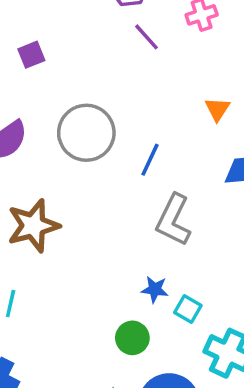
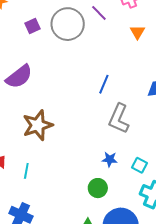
orange triangle: (217, 109) -> (137, 32), moved
gray circle: (86, 133) -> (68, 24), moved
cyan square: (188, 309) -> (139, 165), moved

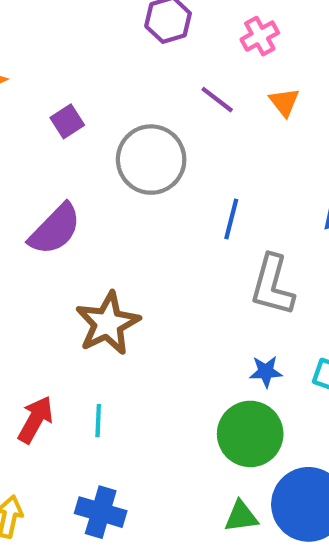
purple line: (99, 13) -> (217, 100), moved
gray circle: (68, 24) -> (151, 160), moved
green circle: (98, 188) -> (250, 434), size x1.6

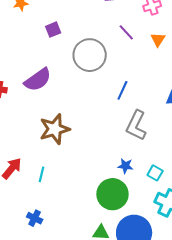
blue cross: (101, 512) -> (35, 218), size x0.7

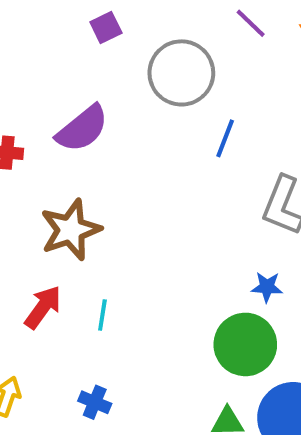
blue line: (122, 90) -> (225, 138), moved
brown star: (55, 129) -> (71, 230), moved

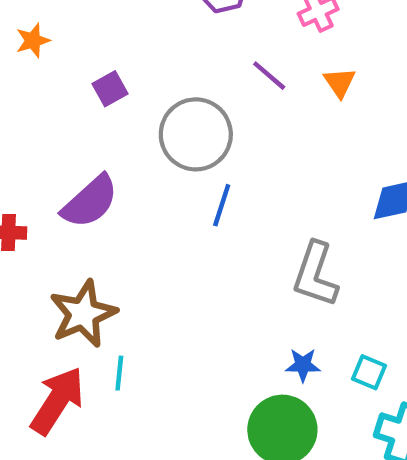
blue line: (225, 138) -> (222, 205), moved
red arrow: (43, 307) -> (57, 401), size x1.4
cyan line: (102, 315) -> (119, 373), moved

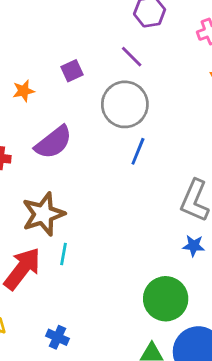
orange star: (33, 41) -> (24, 91), moved
purple line: (269, 76) -> (132, 57), moved
blue star: (303, 365) -> (194, 246), moved

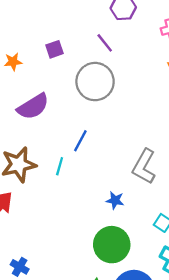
blue line: (138, 151) -> (80, 141), moved
blue star: (194, 246) -> (115, 200), moved
cyan line: (64, 254) -> (60, 166), moved

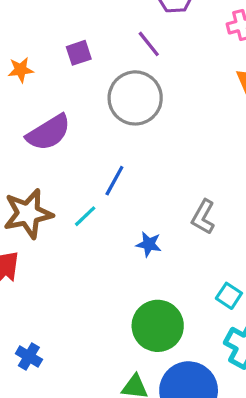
cyan line: (60, 166) -> (85, 216), turned 30
gray L-shape: (144, 167) -> (203, 217), size x0.7
blue star: (115, 200) -> (149, 244), moved

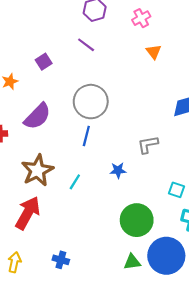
gray circle: (135, 98) -> (91, 102), moved
cyan line: (85, 216) -> (75, 182), moved
gray L-shape: (203, 217) -> (148, 145), turned 65

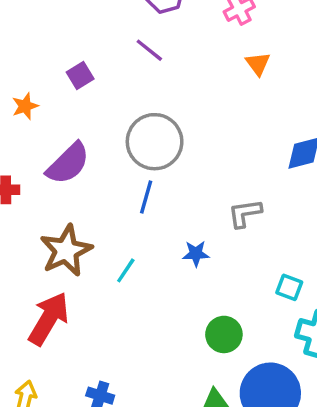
green circle: (137, 220) -> (224, 334), size x0.7

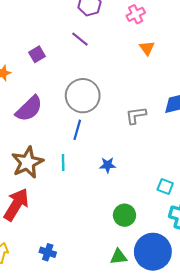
gray L-shape: (245, 213) -> (136, 115), moved
cyan line: (126, 270) -> (63, 163), moved, turned -35

